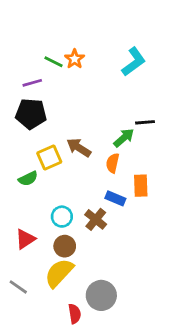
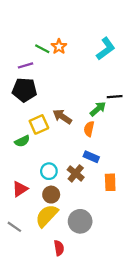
orange rectangle: (141, 186) -> (110, 182), moved
gray circle: (101, 295) -> (80, 221), moved

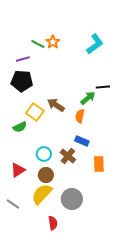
yellow square: (39, 124) -> (35, 112), turned -30

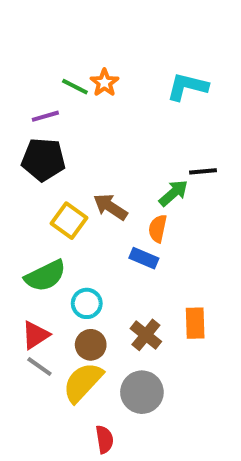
cyan L-shape: (95, 44) -> (187, 87), turned -130
green semicircle: (20, 127) -> (45, 276), moved, size x1.5
blue rectangle: (82, 141) -> (144, 258), moved
brown cross: (68, 156) -> (146, 335), moved
gray line: (13, 204) -> (39, 367), moved

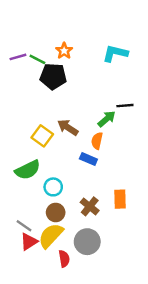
green line: (75, 87) -> (37, 59), moved
purple line: (45, 116) -> (18, 57), moved
black pentagon: (43, 160) -> (53, 76), moved
red triangle: (35, 335) -> (29, 242), moved
red semicircle: (104, 439) -> (64, 259), moved

